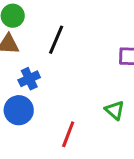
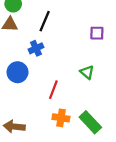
blue cross: (29, 79) -> (36, 48), moved

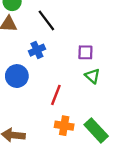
black line: (45, 21) -> (46, 20), turned -60
purple square: (97, 33) -> (85, 52), moved

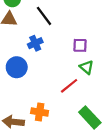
red line: (56, 95) -> (69, 86), moved, turned 30
orange cross: (64, 126) -> (40, 112), moved

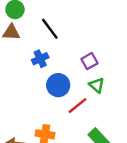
purple square: (80, 45) -> (89, 61), turned -32
blue circle: (17, 67) -> (58, 85), moved

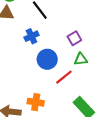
green triangle: (97, 85) -> (81, 59), turned -48

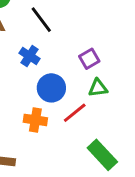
blue cross: (31, 36) -> (30, 56), turned -32
orange cross: (36, 102) -> (35, 120), moved

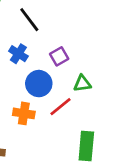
purple square: (89, 59) -> (59, 56), moved
green rectangle: (102, 155) -> (86, 146), turned 48

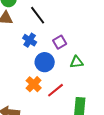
red line: (61, 107) -> (56, 90), moved
orange cross: (24, 113) -> (34, 84), turned 35

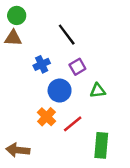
black line: (38, 15) -> (67, 35), moved
blue cross: (30, 40) -> (42, 64), turned 32

